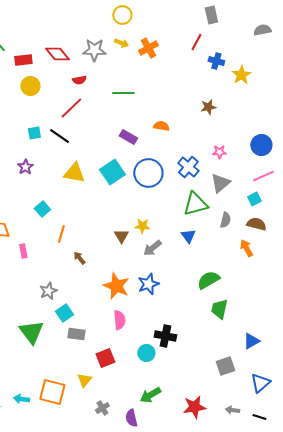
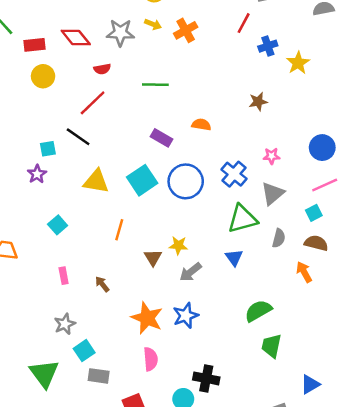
blue cross: (216, 61) -> (268, 46), turned -35
cyan square: (34, 133) -> (48, 149), moved
orange line: (61, 234) -> (119, 230), moved
pink rectangle: (23, 251) -> (64, 276), moved

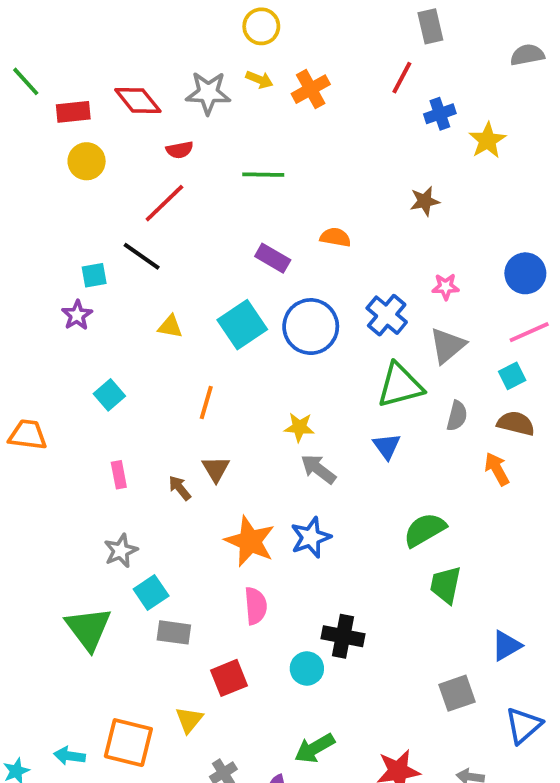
yellow triangle: (96, 181) -> (170, 327), size x0.6
brown triangle: (153, 258) -> (216, 469), moved
gray arrow: (190, 272) -> (318, 469), turned 75

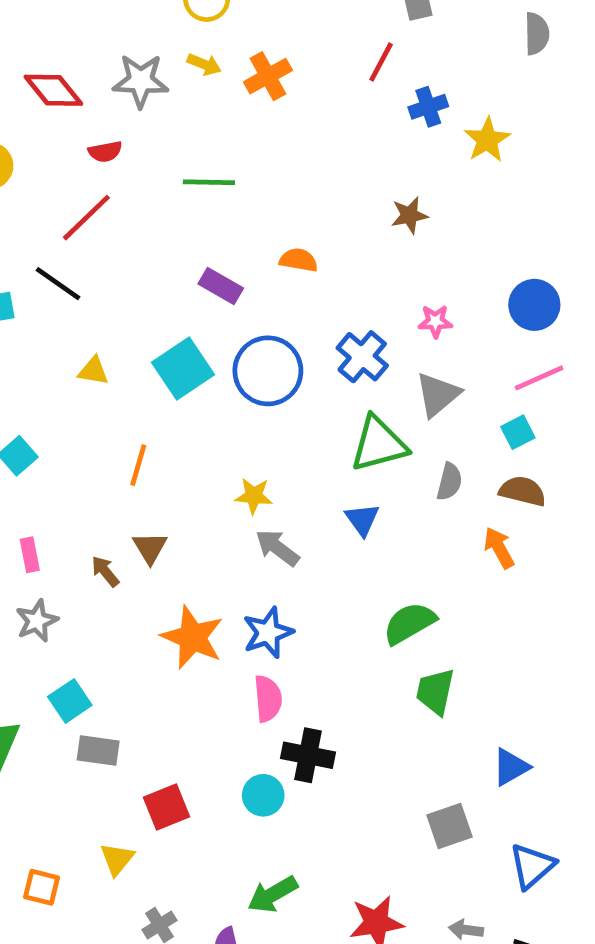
gray semicircle: (527, 55) -> (537, 34), turned 100
gray star: (121, 551) -> (37, 621), moved
pink semicircle: (256, 606) -> (268, 699), moved
orange square: (128, 743) -> (42, 887), size x0.6

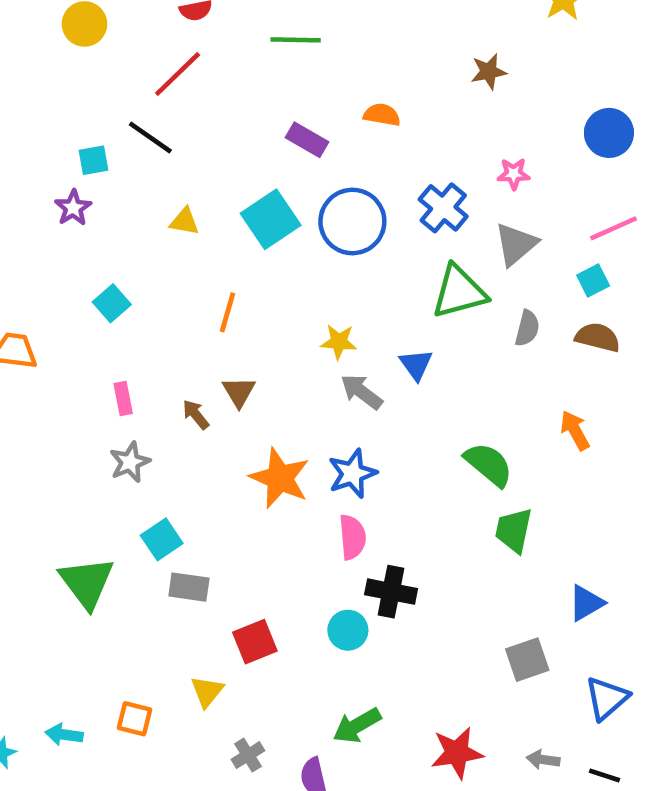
blue circle: (534, 305) -> (609, 133), moved
blue triangle: (362, 519) -> (416, 365), moved
orange arrow: (499, 548) -> (575, 430), moved
green semicircle: (409, 623) -> (489, 464), turned 70

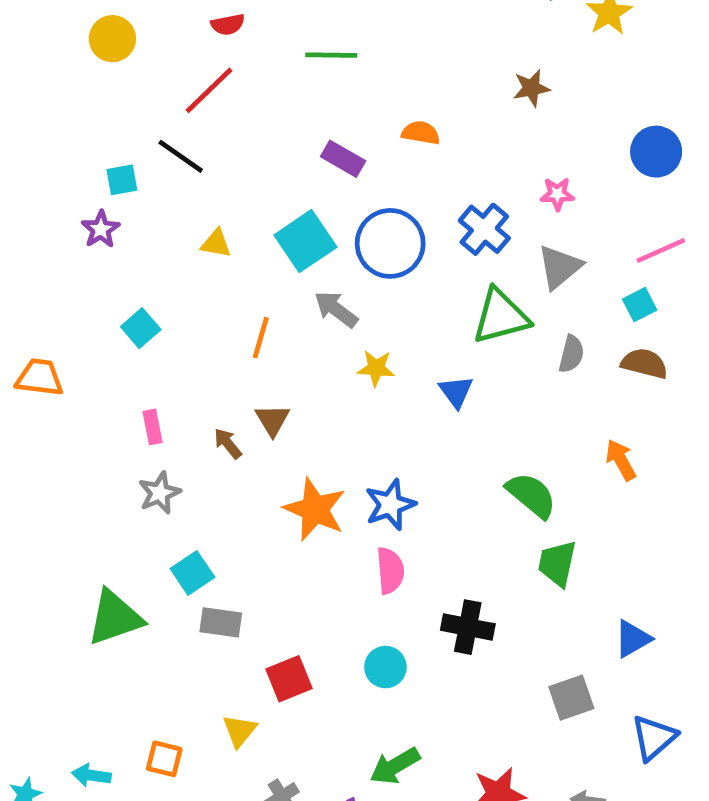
gray arrow: (361, 392) -> (336, 309), moved
green triangle: (87, 582) -> (115, 618), turned 48
black cross: (391, 592) -> (468, 627), moved

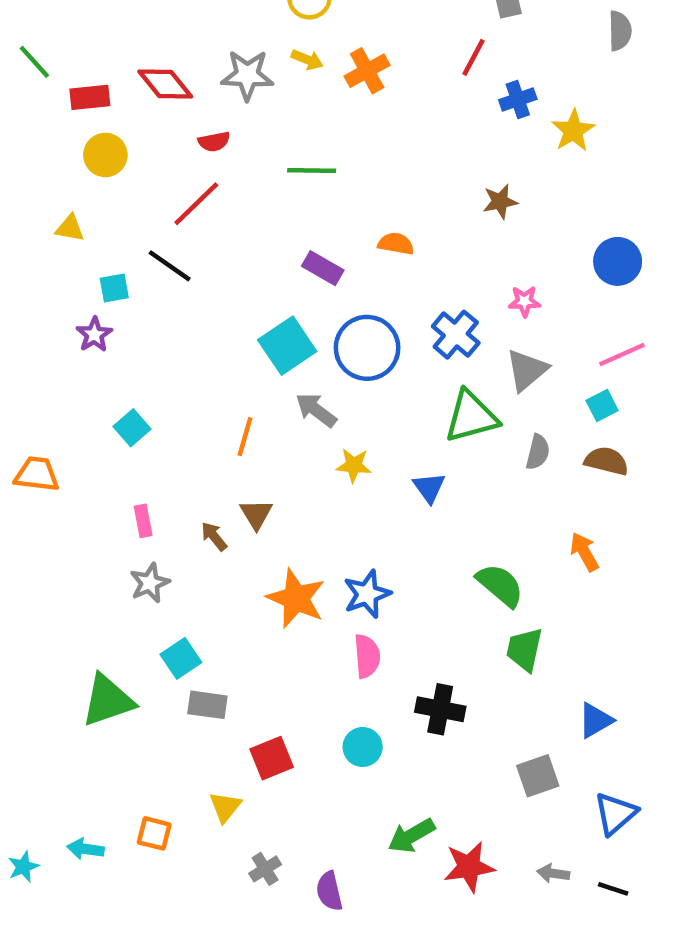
yellow triangle: (216, 243) -> (70, 228), moved
green arrow: (395, 766) -> (411, 836), moved

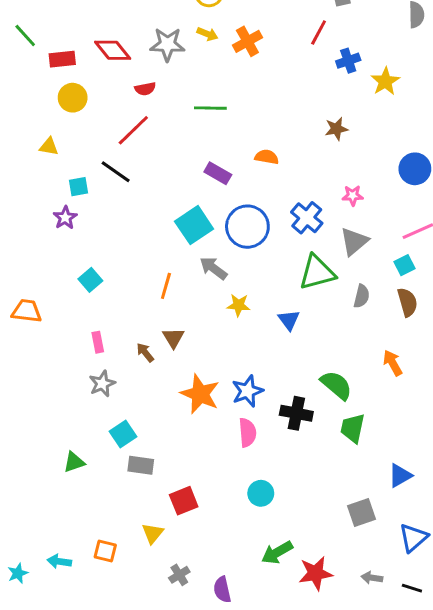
brown semicircle: (607, 461) -> (407, 302), turned 60
green triangle: (108, 700) -> (74, 462), size x0.6
black cross: (440, 709) -> (296, 413), moved
cyan circle: (363, 747) -> (261, 493), moved

